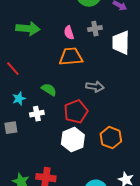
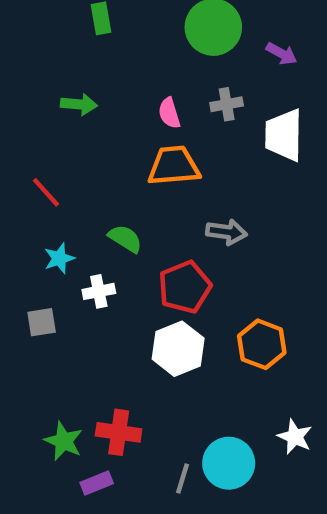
green arrow: (28, 29) -> (79, 104), size x0.7

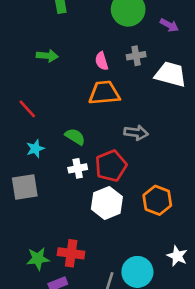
white trapezoid: (284, 135) -> (171, 74), turned 104
white cross: (99, 291) -> (78, 168), moved
gray square: (42, 322) -> (25, 187), size x1.5
green star: (64, 441) -> (38, 259), turned -30

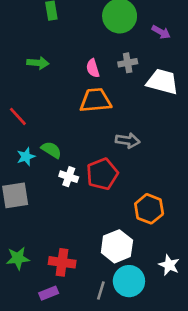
green semicircle: (75, 137) -> (51, 150), moved
white cross: (78, 168) -> (69, 177), turned 30
white hexagon: (107, 203) -> (117, 246), moved
green star: (38, 259) -> (18, 258), moved

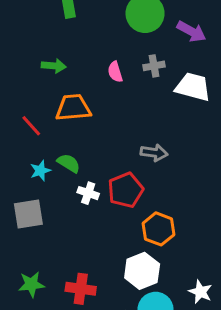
purple arrow: (161, 32) -> (191, 31), size x1.4
orange trapezoid: (95, 100) -> (73, 108), moved
orange hexagon: (149, 209) -> (159, 229), moved

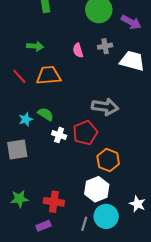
red line: (31, 126) -> (19, 76), moved
gray arrow: (154, 153) -> (105, 107), size x1.4

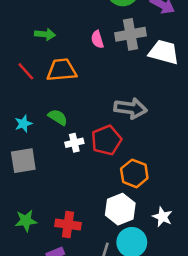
gray cross: (105, 46) -> (131, 34), size x1.6
cyan star: (26, 119) -> (23, 124), moved
white cross: (59, 135) -> (74, 143), turned -32
white star: (137, 204) -> (162, 217), moved

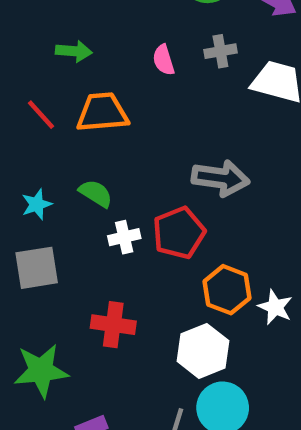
gray cross: (131, 34) -> (220, 51), size x0.6
white star: (162, 217) -> (275, 307), moved
green star: (26, 221) -> (41, 371), size x1.4
red cross: (68, 224) -> (113, 325), moved

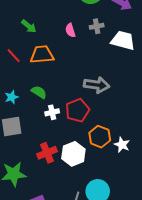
green arrow: (74, 51) -> (29, 26), turned 35
red cross: (113, 325) -> (47, 153), turned -30
white hexagon: (203, 351) -> (73, 154), moved

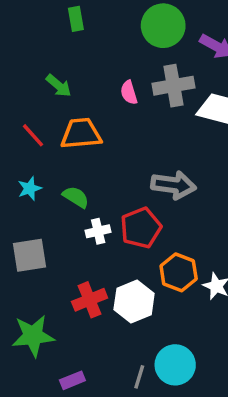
gray cross: (97, 26) -> (173, 86), size x1.6
cyan star: (12, 97) -> (30, 188), moved

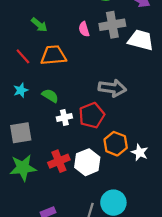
green star: (33, 336) -> (23, 168), moved

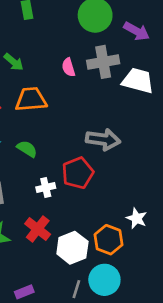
white cross: (64, 118) -> (46, 188), moved
orange hexagon: (116, 144) -> (108, 240), moved
red cross: (59, 161) -> (38, 229), turned -30
white hexagon: (87, 162) -> (72, 248), moved

